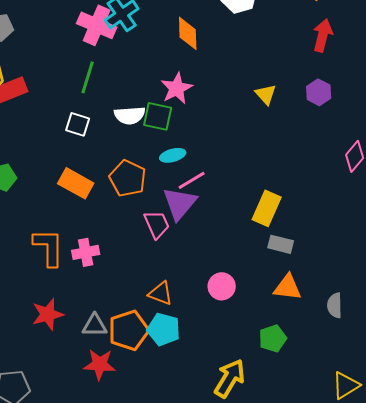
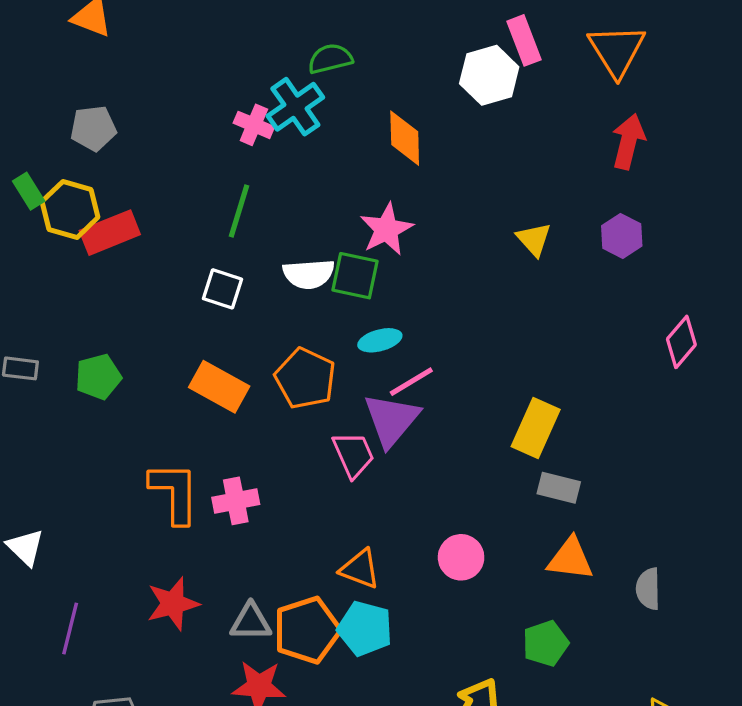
pink cross: (97, 25) -> (254, 125), size x0.6

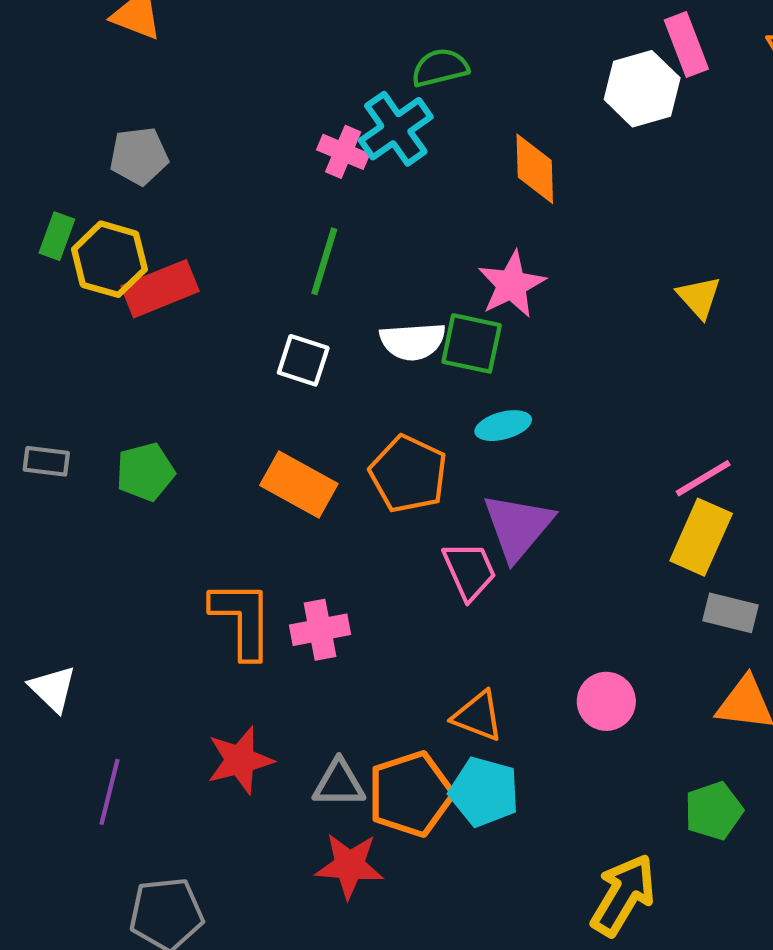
green rectangle: (29, 191) -> (57, 236), turned 52
pink line: (411, 382) -> (703, 478), moved

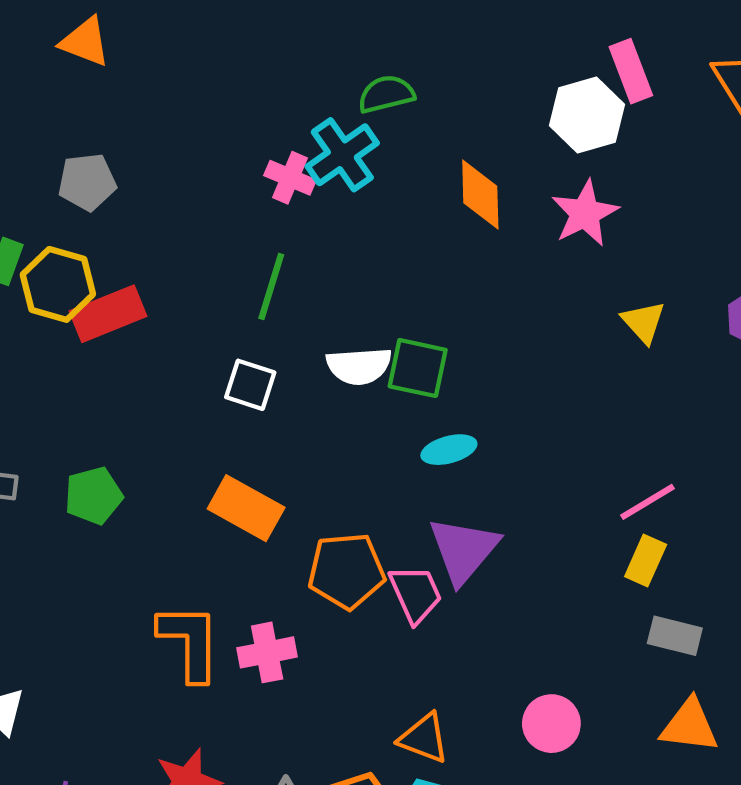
pink star: (512, 285) -> (585, 213), moved
orange pentagon: (408, 474) -> (346, 571), moved, turned -30
yellow rectangle: (701, 537) -> (646, 560), size x0.7

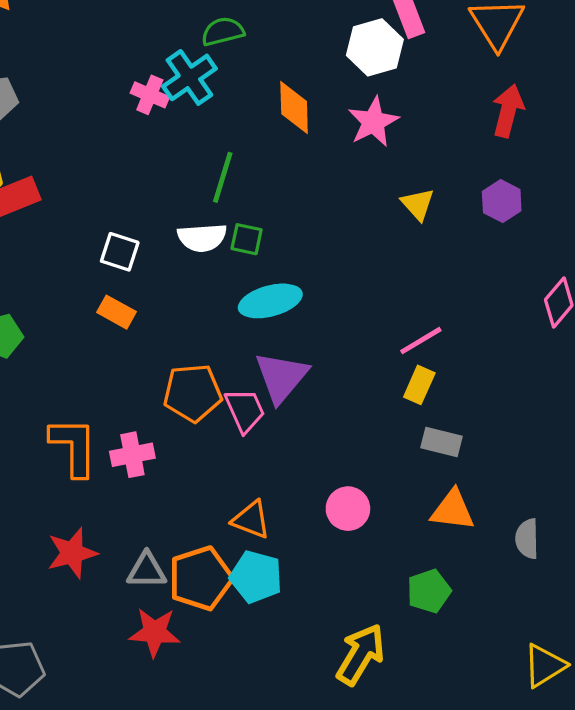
green line: (271, 286) -> (223, 177), moved
green square: (418, 368) -> (247, 239), size x0.7
cyan ellipse: (449, 450) -> (270, 301), size x1.5
orange rectangle: (246, 508) -> (117, 312), moved, size x0.7

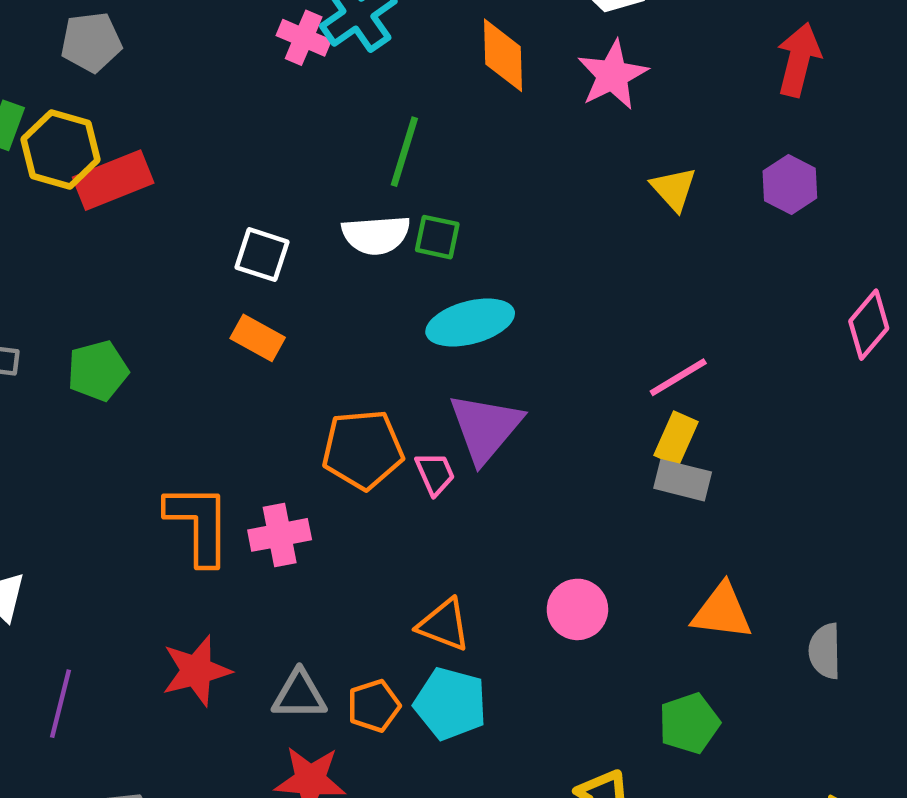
pink trapezoid: (245, 410) -> (435, 474), size x0.7
gray rectangle: (441, 442) -> (683, 480), moved
orange pentagon: (201, 578) -> (374, 706), size x0.6

